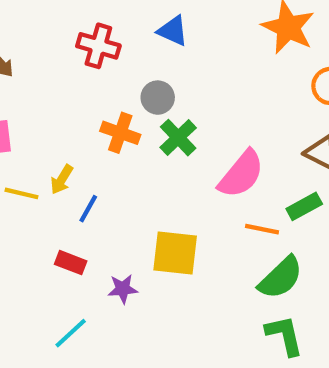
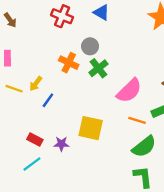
red rectangle: (71, 263) -> (35, 140), moved

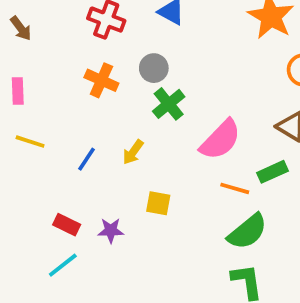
orange cross: (69, 63) -> (101, 80), moved
yellow arrow: (36, 84) -> (133, 152), moved
yellow square: (91, 128) -> (158, 203), size x0.6

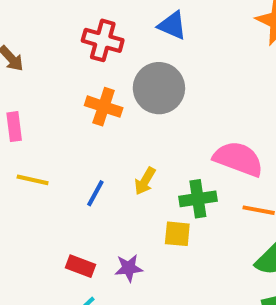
gray circle: (154, 68) -> (159, 88), size x1.6
green cross: (169, 104) -> (198, 199), moved, turned 36
pink semicircle: (220, 140) -> (238, 159), turned -108

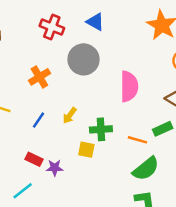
orange cross: (104, 107) -> (39, 77), moved, turned 35
pink semicircle: (238, 159) -> (129, 86), moved, turned 64
red rectangle: (80, 266) -> (34, 159), moved

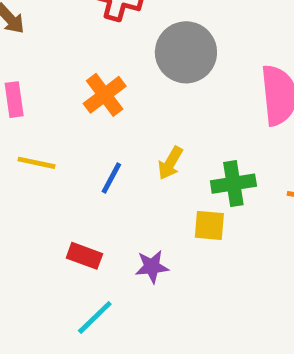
red rectangle: (34, 159) -> (84, 256), moved

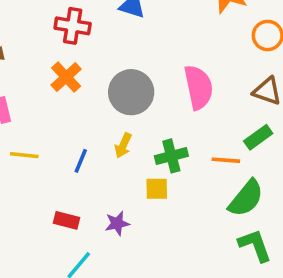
gray circle: (186, 52) -> (131, 92), moved
orange cross: (105, 95) -> (66, 77), moved

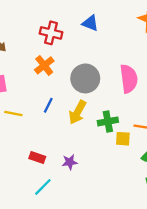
yellow arrow: (123, 145) -> (77, 112), size x1.5
blue line: (81, 161) -> (48, 105), moved
yellow square: (157, 189) -> (123, 139), moved

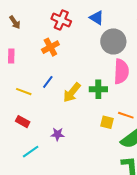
gray circle: (85, 78) -> (113, 41), moved
yellow line: (13, 114) -> (24, 92), moved
green cross: (108, 121) -> (98, 89), moved
red rectangle: (37, 158) -> (23, 122), moved

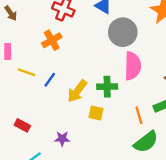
yellow line: (24, 92) -> (27, 72), moved
orange line: (126, 115) -> (139, 115), turned 56
yellow square: (107, 122) -> (96, 113), moved

